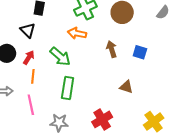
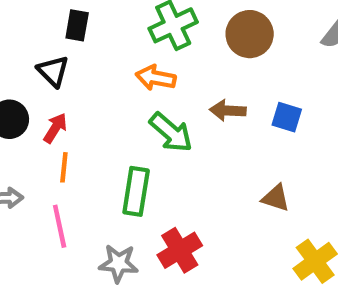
brown arrow: (112, 49) -> (228, 111), turned -70
green arrow: (60, 56) -> (171, 132), moved
brown triangle: (126, 87) -> (276, 198), moved
red cross: (102, 119) -> (180, 250), moved

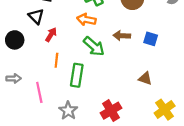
red arrow: (55, 128) -> (51, 35), moved
orange line: (64, 167) -> (56, 60), moved
red cross: (180, 250) -> (111, 111), moved
gray star: (119, 263) -> (68, 111), turned 30

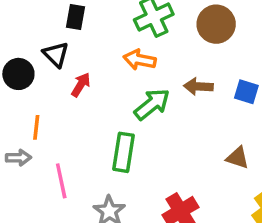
black circle: (15, 40) -> (18, 74), moved
green arrow: (94, 46) -> (152, 104), turned -80
orange line: (56, 60) -> (36, 127), moved

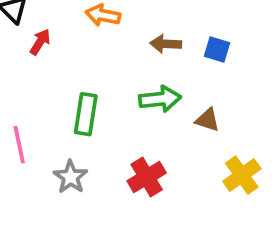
green arrow: (152, 104) -> (160, 99), moved, turned 33

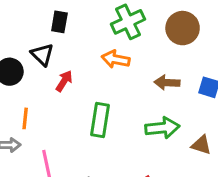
green rectangle: (86, 114) -> (100, 120), moved

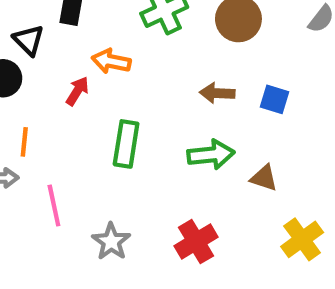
black triangle: (42, 55) -> (29, 40), moved
orange arrow: (116, 59) -> (111, 61), moved

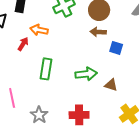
brown arrow: (217, 93) -> (98, 32), moved
red cross: (196, 242) -> (79, 115), turned 30

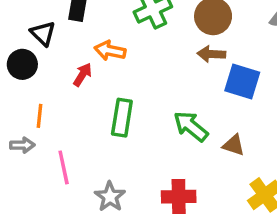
blue square: (116, 48) -> (242, 82), size x1.5
green arrow: (86, 74) -> (191, 126), turned -135

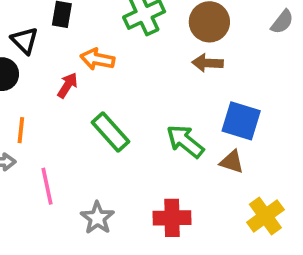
blue square: (242, 82) -> (241, 121), moved
green rectangle: (122, 118) -> (110, 132), turned -51

